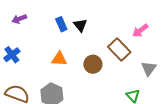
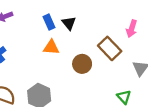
pink arrow: (140, 31) -> (132, 29), turned -35
orange triangle: (59, 59) -> (51, 47), moved

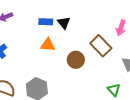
blue rectangle: (49, 22) -> (46, 22), turned -64

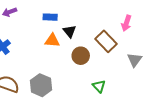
black triangle: (64, 23) -> (69, 31), moved
green triangle: (114, 90) -> (99, 86), moved

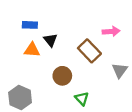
pink arrow: (126, 23) -> (111, 31), turned -112
brown circle: (81, 56) -> (62, 76), moved

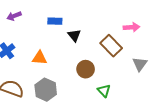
orange triangle: (32, 50) -> (40, 58), moved

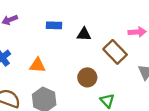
black triangle: (74, 35) -> (84, 34), moved, turned -48

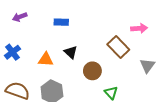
black triangle: (84, 34) -> (71, 52), moved, turned 40

